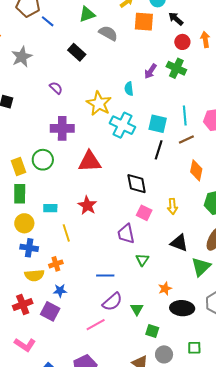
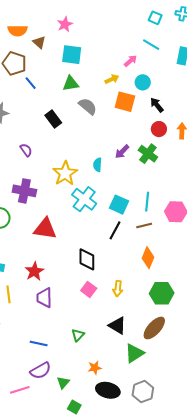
purple trapezoid: (126, 234) -> (44, 298), moved

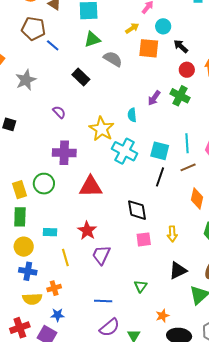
pink square: (89, 289) -> (144, 239), turned -35
purple trapezoid: (44, 298) -> (101, 255), turned 35
black triangle: (117, 326) -> (178, 270), turned -48

